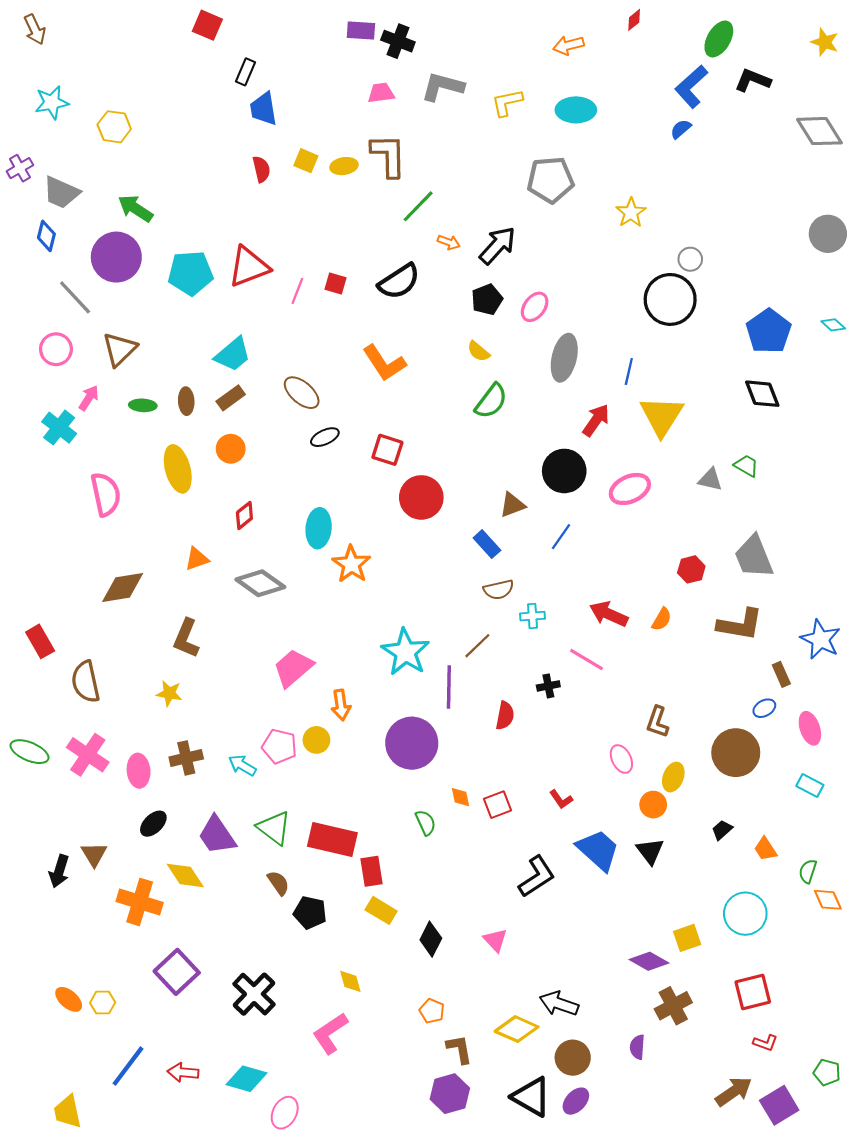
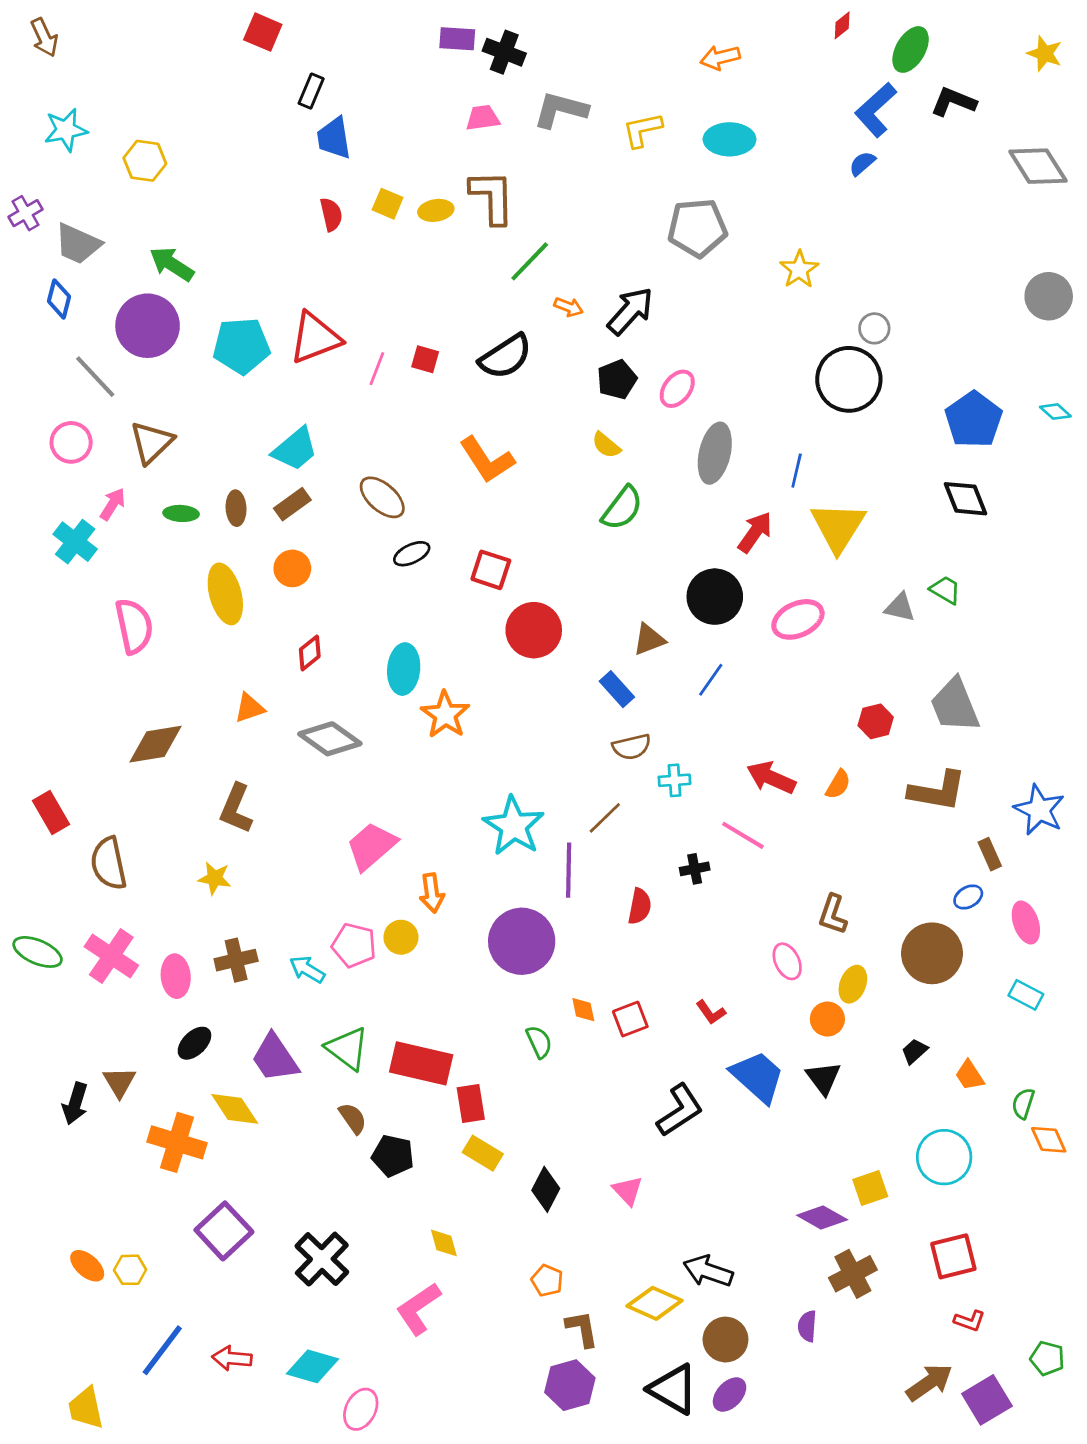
red diamond: (634, 20) -> (842, 25), moved

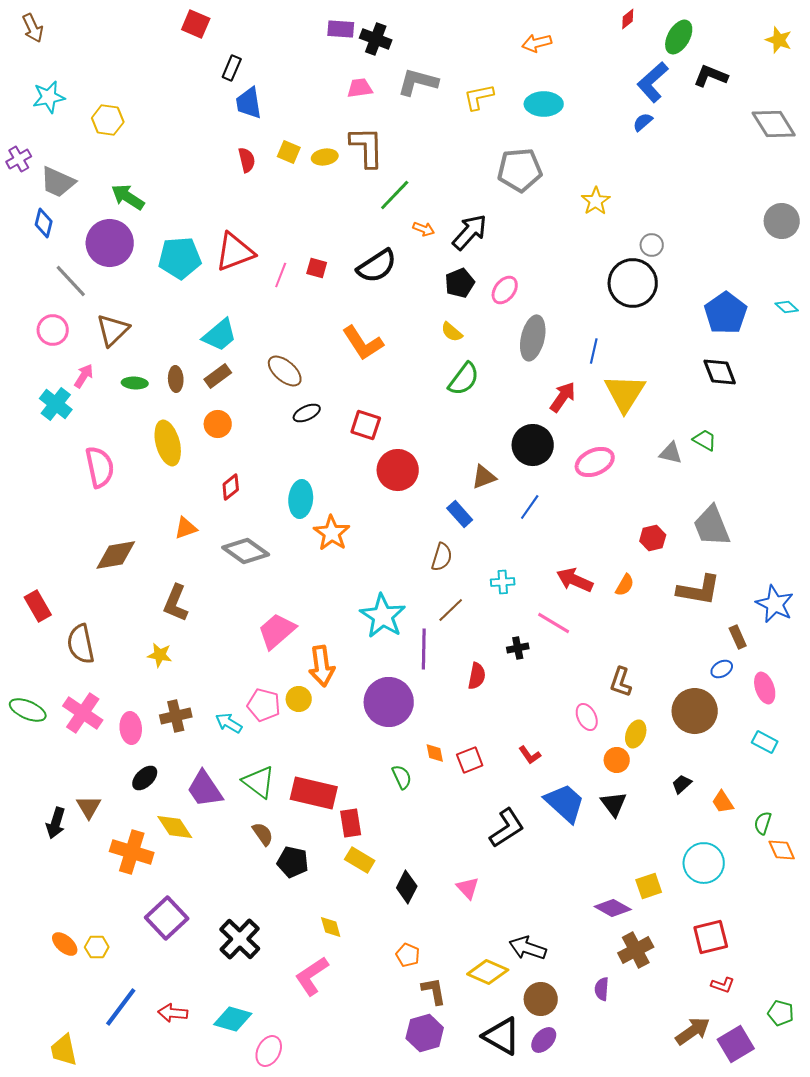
brown semicircle: (632, 747) -> (442, 557), moved, turned -60
orange arrow: (432, 893) -> (322, 666), size x1.4

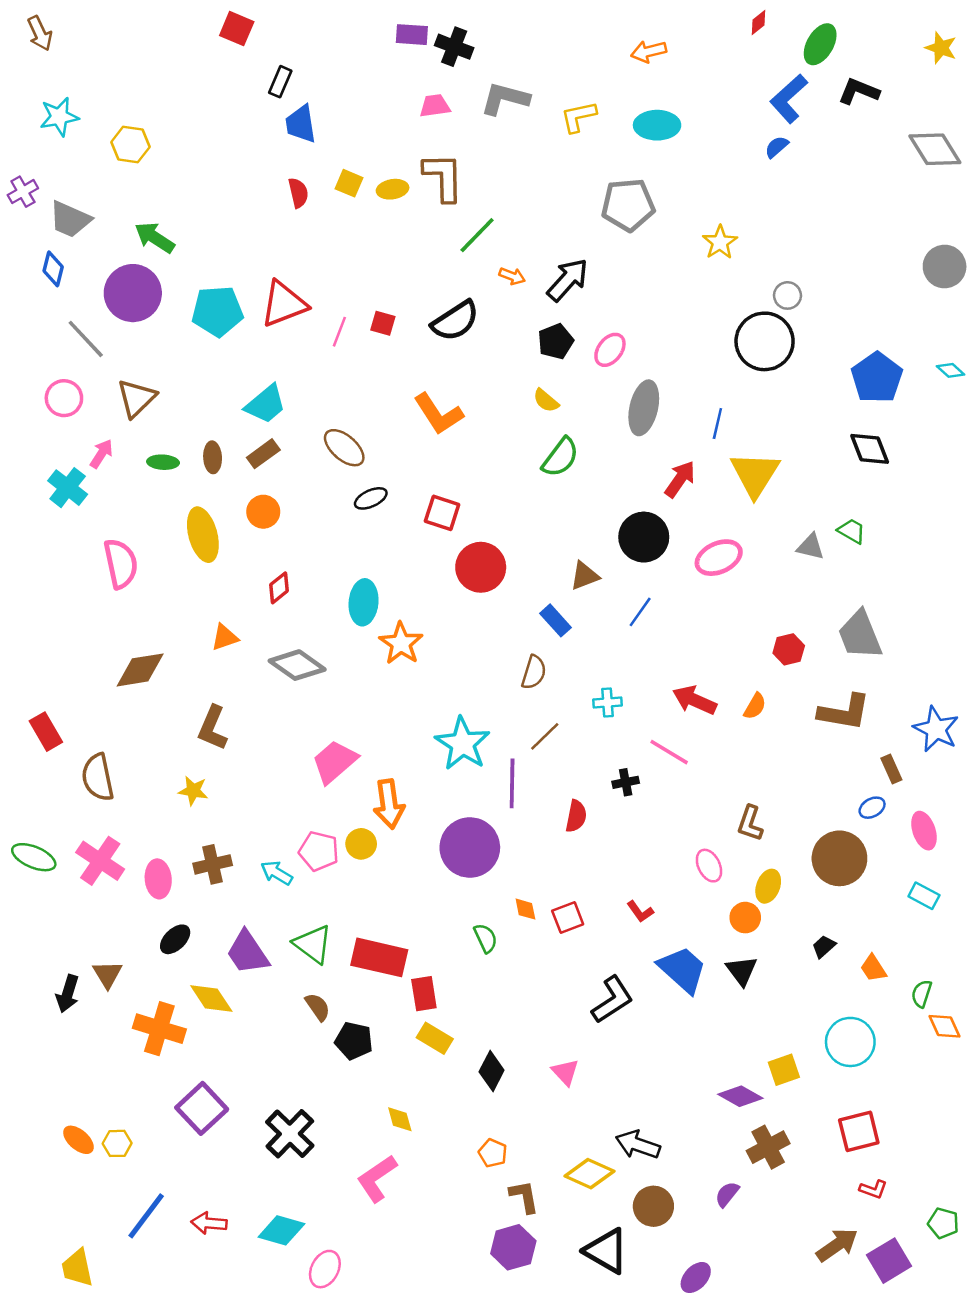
purple semicircle: (602, 989) -> (727, 1194), turned 35
purple ellipse: (544, 1040) -> (696, 1278), moved

